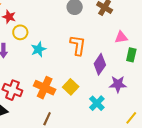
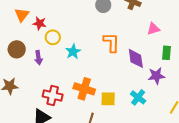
green rectangle: (131, 55) -> (166, 53), moved
purple diamond: (100, 64) -> (136, 58), turned -35
yellow square: (71, 87) -> (108, 99), moved, turned -35

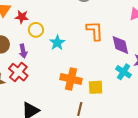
red cross: (53, 96) -> (18, 72), moved, turned 30
cyan cross: (138, 97) -> (124, 72), moved

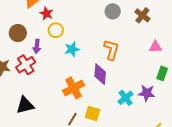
purple diamond: (120, 45) -> (100, 74), moved
orange cross: (71, 79) -> (73, 88), turned 30
yellow square: (96, 87) -> (93, 113), moved

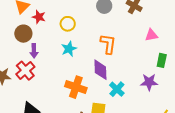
yellow circle: (56, 30) -> (68, 24), moved
brown circle: (18, 33) -> (23, 34), moved
orange cross: (73, 88) -> (76, 87), turned -35
cyan cross: (126, 98) -> (117, 89), moved

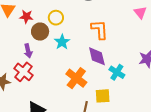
brown circle: (23, 34) -> (40, 32), moved
pink triangle: (151, 35) -> (140, 13), turned -48
orange cross: (76, 87) -> (76, 78), turned 30

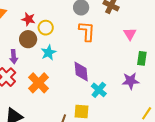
red star: (26, 17) -> (28, 19), moved
orange L-shape: (100, 30) -> (87, 31), moved
orange cross: (76, 78) -> (39, 83), moved

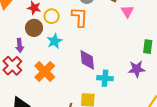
orange L-shape: (87, 31) -> (80, 17), moved
pink triangle: (130, 34) -> (127, 11), moved
cyan cross: (99, 90) -> (105, 78), turned -35

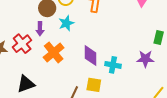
purple arrow: (20, 45) -> (40, 29), moved
purple diamond: (87, 60) -> (90, 56), moved

